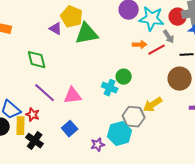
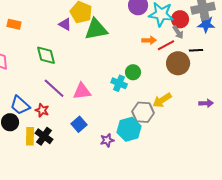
red circle: (178, 17) -> (180, 19), moved
brown circle: (180, 79) -> (178, 63), moved
yellow rectangle: (21, 126) -> (30, 136), moved

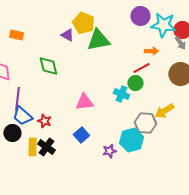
red line: (166, 45) -> (141, 68), moved
purple line: (54, 88) -> (17, 99), moved, turned 55

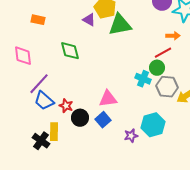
purple line: (17, 99) -> (39, 84), turned 35
pink triangle: (84, 102) -> (108, 99), moved
gray hexagon: (145, 123) -> (167, 87), moved
black circle: (12, 133) -> (80, 118), moved
black cross: (46, 147) -> (41, 141), moved

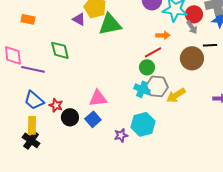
cyan cross: (143, 79) -> (142, 89), moved
purple line: (39, 84) -> (33, 69), moved, turned 60
yellow rectangle: (54, 132) -> (32, 125), moved

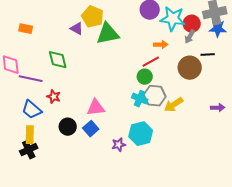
gray arrow: (192, 27) -> (190, 37), turned 64
red star: (56, 105) -> (54, 97), moved
black cross: (31, 140) -> (29, 150), turned 30

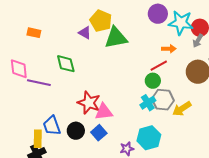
red star: (54, 97) -> (89, 103), moved, size x1.6
cyan cross: (140, 99) -> (148, 103), turned 35
blue trapezoid: (32, 110) -> (52, 126), moved, turned 30

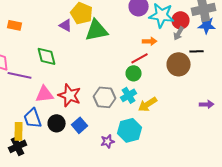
gray hexagon: (163, 100) -> (105, 97), moved
yellow arrow: (182, 109) -> (148, 104), moved
pink triangle: (104, 112) -> (45, 94), moved

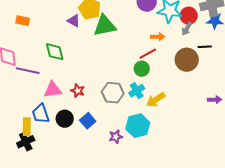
red star: (70, 95) -> (78, 91), size x0.6

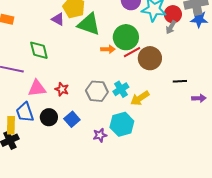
green triangle: (105, 26) -> (89, 24), turned 30
orange arrow: (158, 37) -> (108, 49), moved
black line: (205, 47) -> (180, 81), moved
brown circle: (187, 60) -> (150, 58), moved
green circle: (142, 69) -> (126, 37), moved, size x1.6

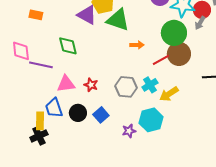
purple triangle: (58, 19) -> (87, 15), size x1.5
green circle: (126, 37) -> (174, 33), moved
red line: (132, 52) -> (161, 60), moved

